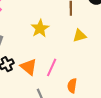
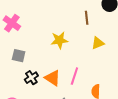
yellow star: (40, 28) -> (59, 40), turned 30

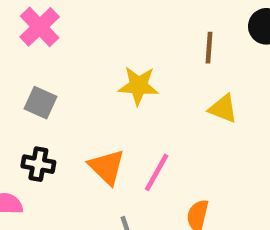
yellow triangle: (98, 43) -> (223, 109), turned 32
black cross: (31, 78) -> (38, 164), moved, turned 32

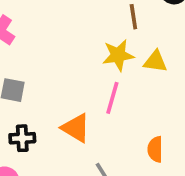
yellow star: (139, 86) -> (118, 55), moved
pink line: (157, 172) -> (112, 98), moved

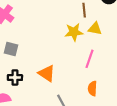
yellow triangle: (155, 62) -> (95, 29), moved
pink line: (112, 98) -> (89, 59), moved

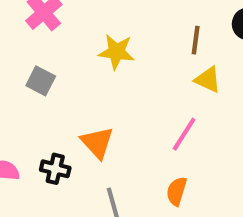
yellow star: (74, 32) -> (116, 52), moved
black cross: (15, 77) -> (55, 169), moved

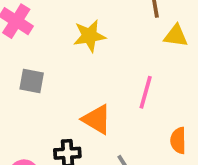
pink line: (184, 134) -> (146, 92), moved

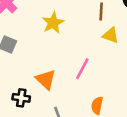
yellow star: (89, 36) -> (53, 23), turned -30

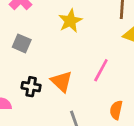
black cross: (21, 98) -> (31, 87), moved

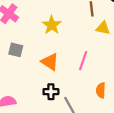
orange triangle: (62, 81) -> (50, 62), moved
black cross: (31, 87) -> (51, 92), moved

